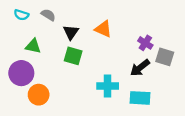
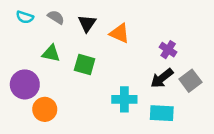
black triangle: (71, 32) -> (87, 23), moved
green triangle: (33, 46) -> (51, 53), moved
gray square: (165, 57) -> (190, 81), moved, turned 36

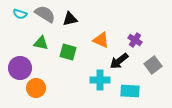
gray semicircle: (56, 17) -> (45, 14), size x1.5
black triangle: (87, 23) -> (70, 19), turned 42
orange triangle: (119, 33) -> (101, 40), moved
black arrow: (162, 78) -> (119, 61), moved

